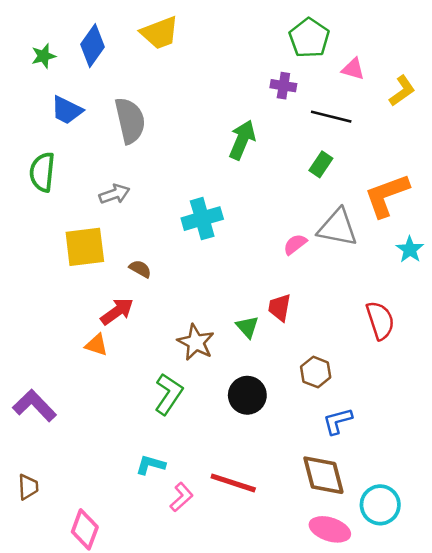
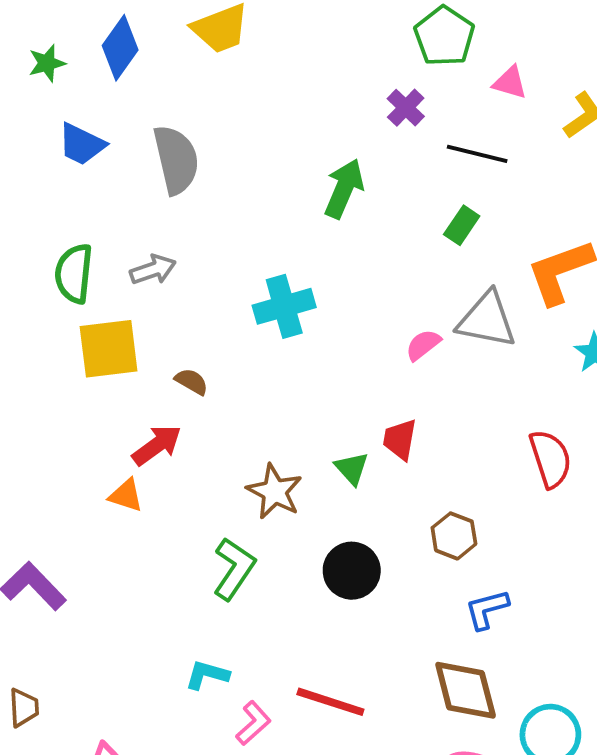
purple cross: (283, 86) -> (406, 108), turned 35
green semicircle: (42, 172) -> (74, 274), moved

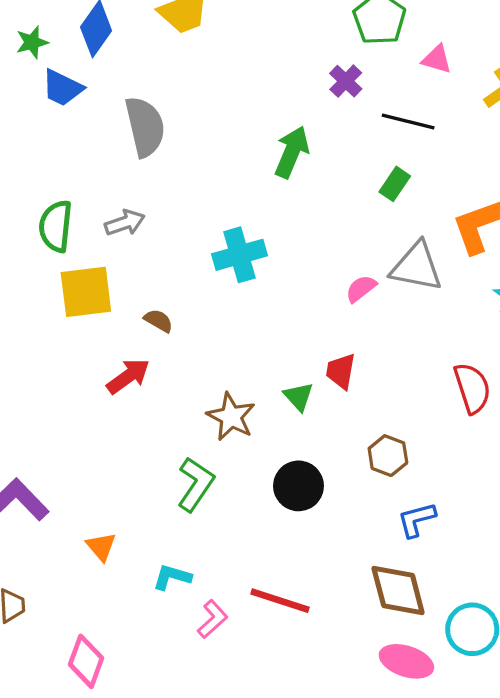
blue trapezoid: (82, 144) -> (62, 88), moved
orange triangle: (126, 495) -> (101, 547), moved, turned 32

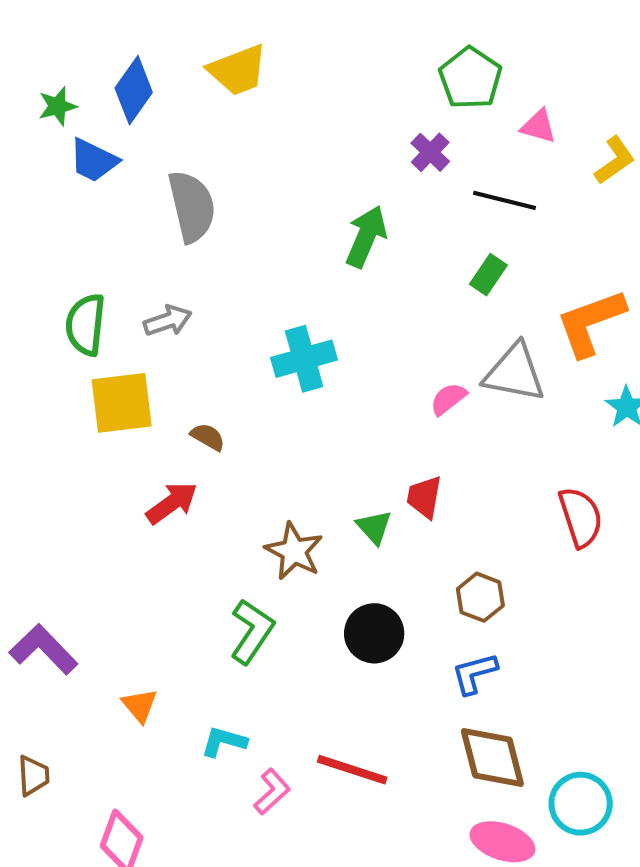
blue L-shape: (417, 520) -> (474, 673), moved

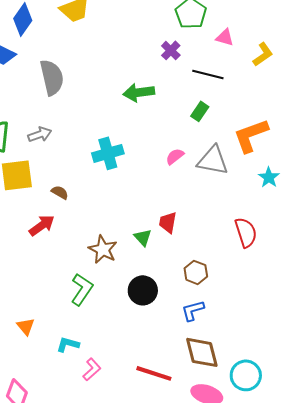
green arrow: (366, 236) -> (139, 92), turned -120
pink semicircle: (448, 399) -> (175, 156), moved
red line: (352, 770) -> (154, 373), moved

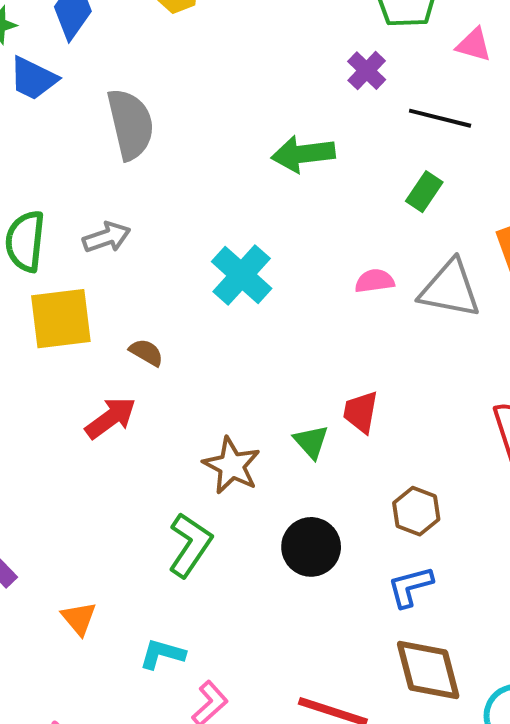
cyan cross: (108, 153) -> (242, 275), turned -32
pink semicircle: (175, 156) -> (375, 281), turned 30

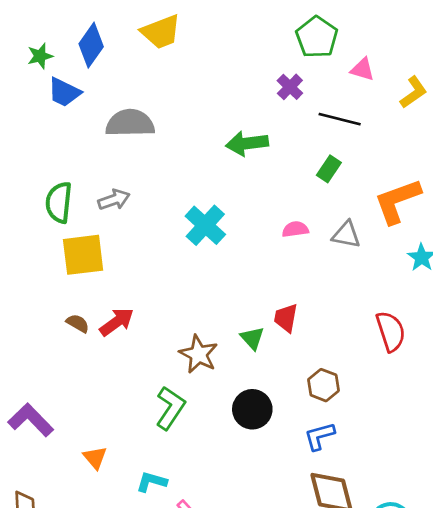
gray semicircle: (130, 124) -> (130, 123), turned -78
gray triangle: (450, 289) -> (346, 235), size x0.7
brown semicircle: (146, 352) -> (78, 323), moved

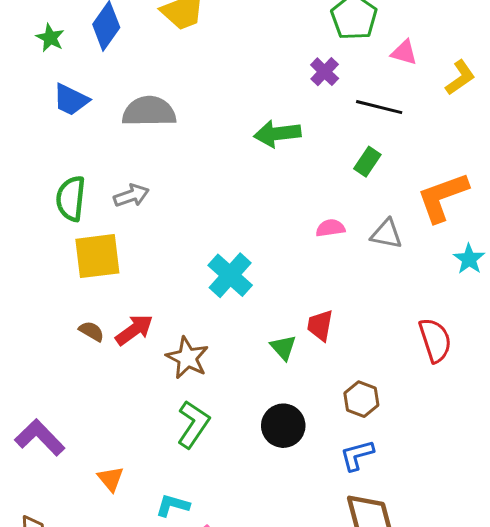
green star: (40, 56) -> (50, 38), turned -30
blue trapezoid: (64, 92) -> (71, 100), moved
cyan cross: (205, 225) -> (230, 275), moved
brown star: (199, 354) -> (187, 358), moved

